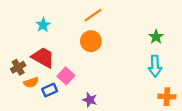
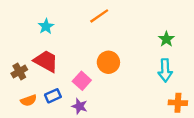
orange circle: (91, 41) -> (108, 62), moved
pink square: (66, 76) -> (82, 81), moved
orange semicircle: (31, 82) -> (29, 100), moved
purple star: (90, 100) -> (80, 106), moved

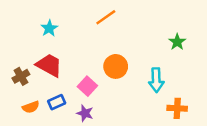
cyan arrow: (165, 70) -> (156, 80), moved
orange cross: (178, 103) -> (177, 108), moved

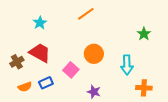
purple star: (85, 113) -> (94, 92), moved

